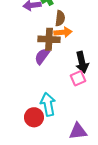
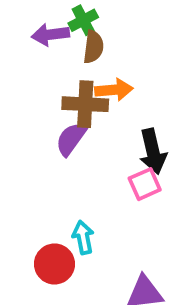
brown semicircle: (60, 18) -> (93, 47), moved
cyan arrow: (48, 104) -> (83, 237), size x0.7

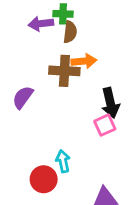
green cross: (83, 20) -> (63, 14), turned 30
purple semicircle: (71, 139) -> (23, 97), moved

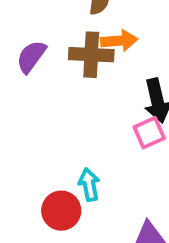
purple semicircle: (23, 97) -> (31, 57), moved

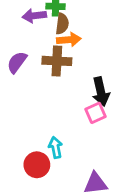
orange arrow: (119, 41) -> (69, 40), moved

